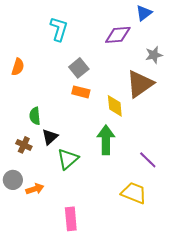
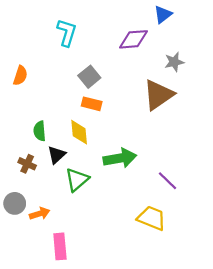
yellow diamond: (115, 106) -> (79, 132), moved
green arrow: (106, 140) -> (120, 158), turned 80
pink rectangle: (71, 219) -> (60, 246), moved

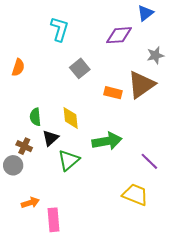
orange rectangle: (92, 104) -> (113, 93), moved
gray circle: (15, 203) -> (13, 165), moved
orange arrow: (40, 214) -> (30, 203), moved

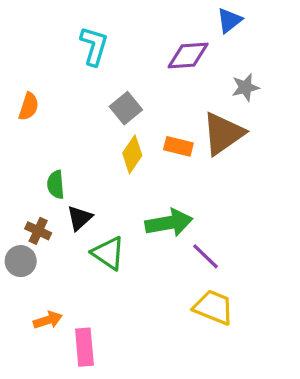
yellow diamond: (71, 118) -> (132, 154), moved, turned 40
green triangle: (69, 160) -> (108, 253), turned -45
purple line: (149, 161) -> (206, 256), moved

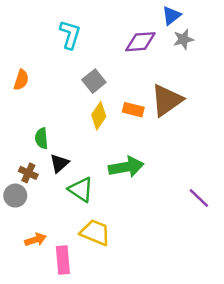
gray star: (245, 87) -> (183, 39), moved
purple line: (206, 256) -> (199, 198), moved
yellow trapezoid: (214, 307) -> (95, 233), moved

